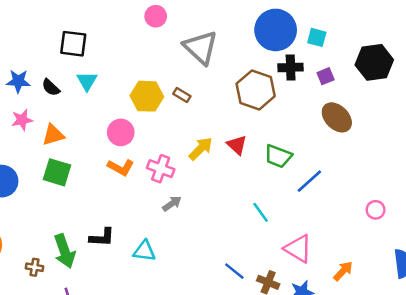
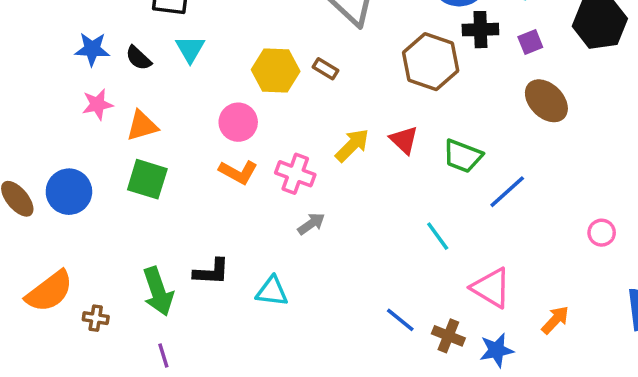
brown cross: (35, 267) -> (96, 318), moved

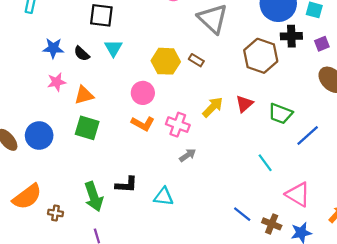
red triangle: (404, 140) -> (244, 104), turned 36

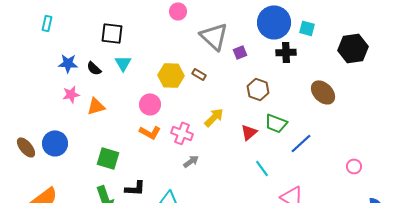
purple square: (322, 44) -> (240, 52), moved
brown hexagon: (261, 56) -> (258, 89), moved, size x0.7
red triangle: (244, 104) -> (249, 132), moved
green square: (87, 128) -> (108, 158), moved

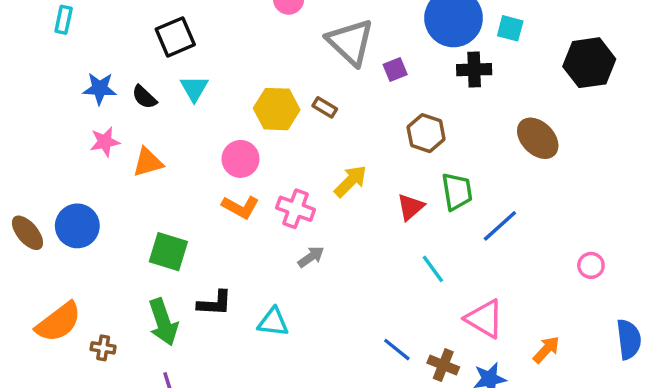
black square: (112, 33) -> (175, 37), turned -30
green trapezoid: (276, 123) -> (457, 192), turned -120

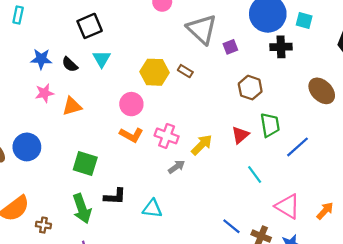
yellow arrow: (350, 181) -> (202, 145), moved
orange arrow: (546, 350) -> (325, 211), moved

